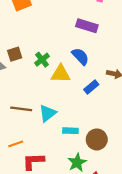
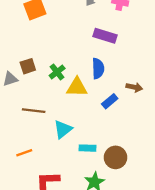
blue semicircle: (80, 56) -> (98, 69), turned 42
brown line: (21, 109) -> (34, 111), moved
orange line: (16, 144) -> (24, 153), moved

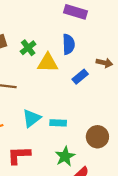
cyan triangle: (63, 129) -> (32, 118), moved
brown circle: (116, 157) -> (97, 137), moved

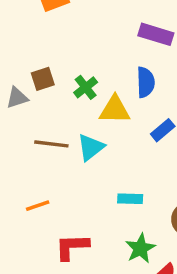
cyan triangle: (32, 118) -> (91, 147), moved

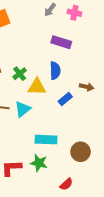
cyan rectangle: (130, 199) -> (46, 140), size x1.5
green star: (140, 248) -> (39, 163), moved, turned -30

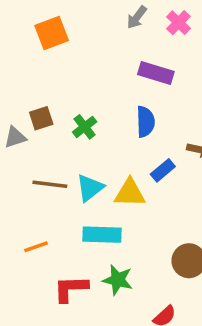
pink cross: (74, 13) -> (178, 23), turned 32
yellow triangle: (37, 87) -> (130, 193), moved
cyan rectangle: (46, 140) -> (102, 235), moved

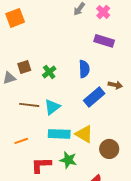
orange square: (52, 33) -> (15, 18), moved
purple rectangle: (156, 73) -> (104, 41), moved
blue rectangle: (163, 170) -> (94, 97), size x1.5
yellow triangle: (130, 193) -> (84, 134), moved, turned 30

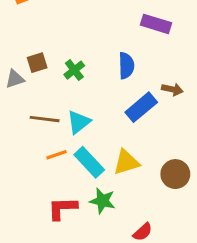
cyan rectangle: (59, 134) -> (89, 162), turned 45
yellow triangle: (84, 134) -> (126, 162), turned -48
orange line: (21, 141) -> (56, 155), moved
brown circle: (109, 149) -> (175, 174), moved

